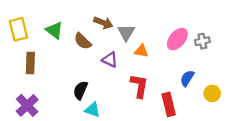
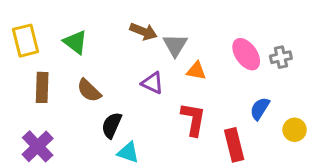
pink ellipse: (177, 39) -> (246, 54), turned -75
brown semicircle: (83, 41) -> (89, 90), moved

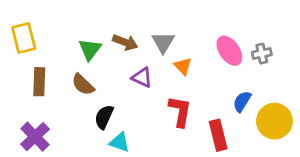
brown arrow: (143, 32) -> (125, 42), moved
green triangle: (75, 42) -> (90, 49), moved, turned 30
orange triangle: (196, 71) -> (183, 66), turned 36
yellow circle: (295, 130) -> (274, 121), size x1.6

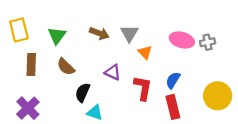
green triangle: (90, 49) -> (57, 36), moved
pink ellipse: (229, 51) -> (182, 40), turned -40
purple triangle: (142, 77) -> (113, 72), moved
blue semicircle: (242, 101) -> (173, 80), moved

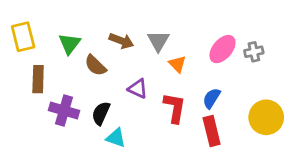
pink ellipse: (182, 40) -> (222, 49), turned -65
brown semicircle: (66, 67) -> (95, 65), moved
purple cross: (28, 108) -> (64, 111), moved, turned -30

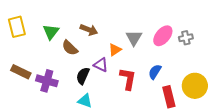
gray triangle: (158, 41) -> (134, 38), moved
orange triangle: (177, 64) -> (115, 50), moved, turned 40
brown rectangle: (38, 79) -> (21, 72), moved, turned -66
black semicircle: (101, 113) -> (83, 76), moved
red rectangle: (212, 131) -> (169, 97), moved

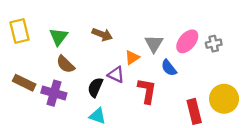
brown semicircle: (70, 48) -> (65, 64), moved
blue semicircle: (155, 72) -> (169, 68), moved, turned -70

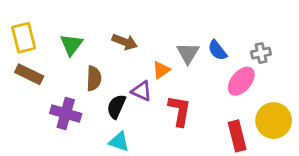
pink ellipse: (187, 41) -> (241, 81), moved
brown semicircle: (65, 64) -> (94, 78), moved, turned -132
blue semicircle: (169, 68) -> (217, 50), moved
brown rectangle: (24, 83) -> (29, 74), moved

